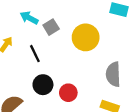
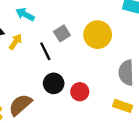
cyan arrow: (29, 18) -> (25, 14), moved
gray square: (51, 27) -> (62, 33), moved

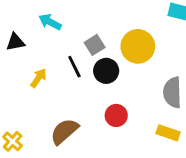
yellow arrow: (16, 42) -> (38, 78), moved
black circle: (54, 83) -> (106, 71), moved
brown semicircle: (20, 105) -> (64, 131), moved

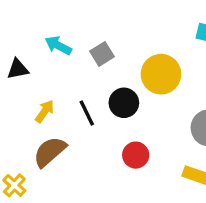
gray square: (95, 45) -> (102, 54), moved
black line: (74, 67) -> (87, 113), moved
brown semicircle: (64, 131) -> (50, 152), moved

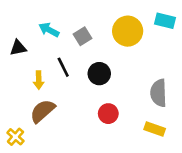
yellow circle: (161, 74) -> (128, 31), moved
yellow arrow: (45, 111) -> (39, 80), turned 144
black line: (87, 113) -> (63, 67), moved

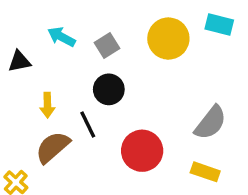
black line: (63, 67) -> (88, 124), moved
black circle: (99, 74) -> (109, 89), moved
gray semicircle: (159, 93) -> (210, 123), turned -140
red circle: (108, 114) -> (142, 151), size x1.5

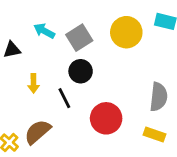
gray square: (107, 46) -> (79, 38), size x1.4
gray semicircle: (210, 123) -> (159, 97), turned -32
brown semicircle: (53, 147) -> (38, 132), moved

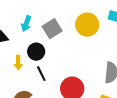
cyan arrow: (44, 31) -> (26, 24), turned -98
black circle: (81, 71) -> (36, 52), moved

